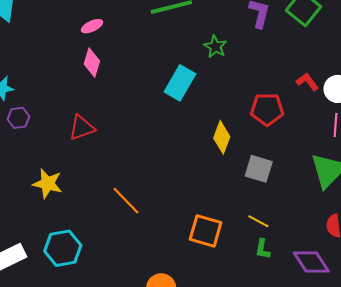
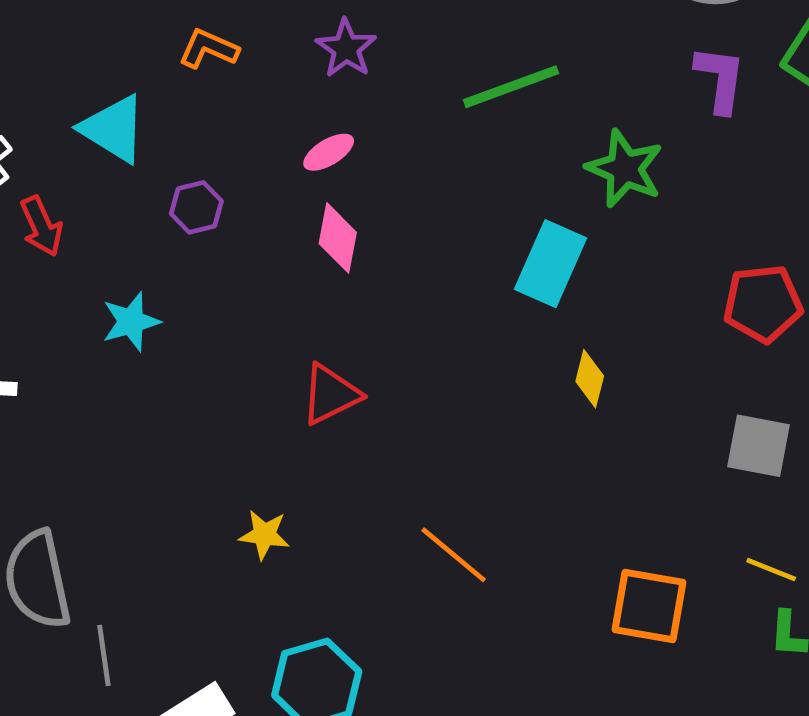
green star: (215, 47) -> (625, 169), size x1.4
purple hexagon: (18, 118) -> (196, 207), moved
yellow diamond: (222, 137) -> (590, 379), moved, size x0.7
yellow star: (48, 184) -> (264, 535), size x0.7

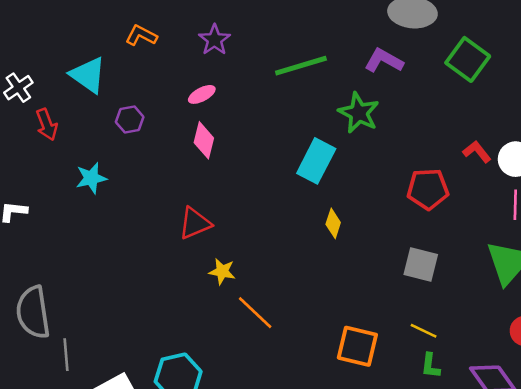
purple L-shape: (720, 79) -> (384, 61), moved, turned -72
yellow star: (264, 535) -> (222, 271), moved

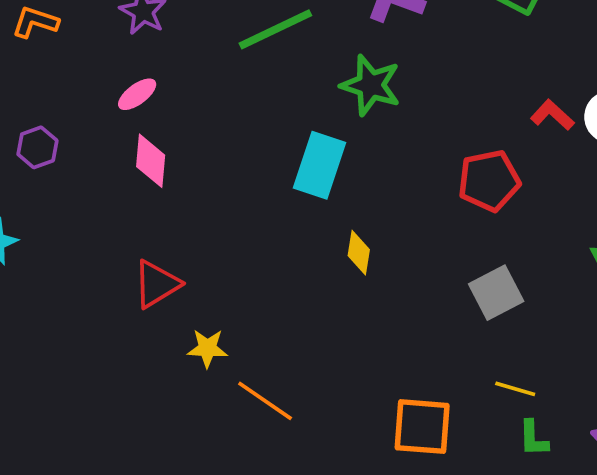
gray square: (421, 265) -> (496, 293), turned -33

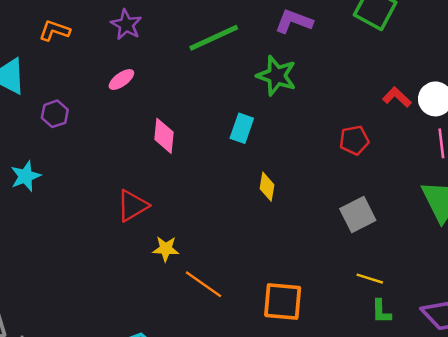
pink diamond: (151, 161) -> (164, 136), moved
cyan rectangle: (319, 165) -> (242, 128), size x0.7
red pentagon: (489, 181) -> (354, 140), size x0.7
orange square: (422, 427) -> (283, 301), moved

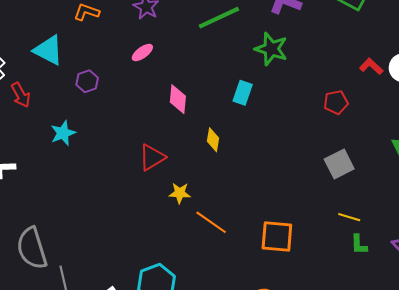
yellow diamond: (267, 187) -> (213, 140), moved

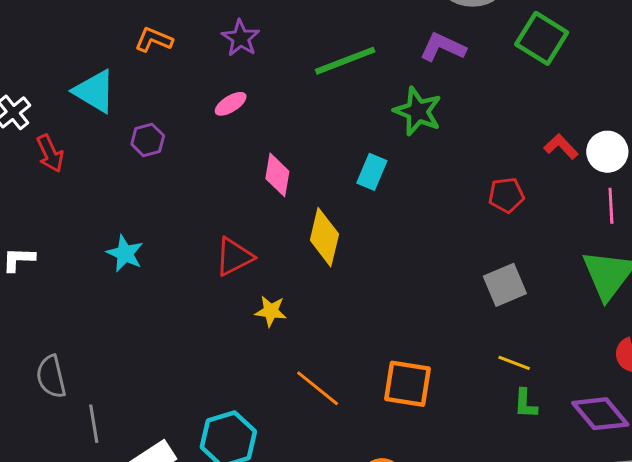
cyan star: (63, 133) -> (125, 253), moved, turned -30
yellow diamond: (213, 140) -> (324, 237), size x1.6
orange line: (211, 222) -> (318, 388), moved
gray semicircle: (32, 248) -> (51, 377), size x0.7

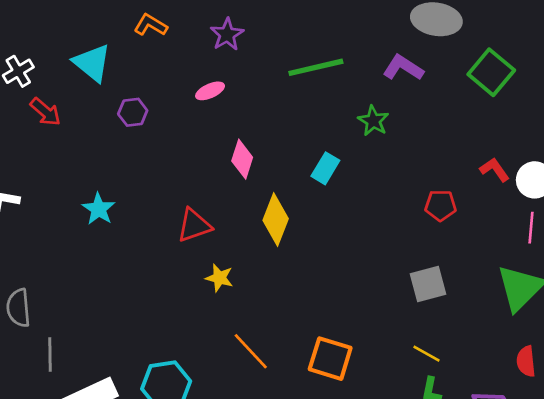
green star: (418, 111) -> (373, 121), size x0.7
red arrow: (50, 153) -> (45, 112), turned -32

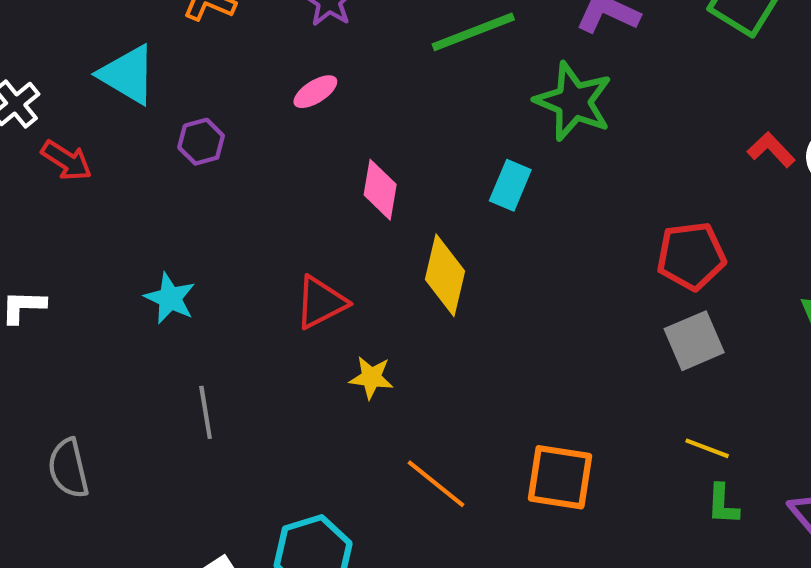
green star: (373, 121) -> (573, 101), size x1.6
red pentagon: (441, 205) -> (691, 256), moved, size x1.4
gray line: (50, 354) -> (206, 412), moved

